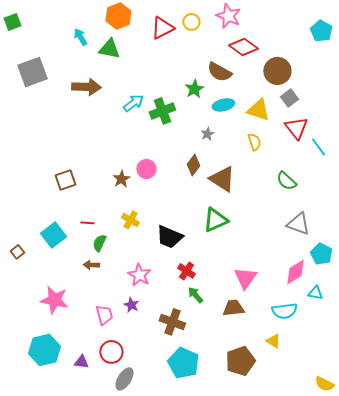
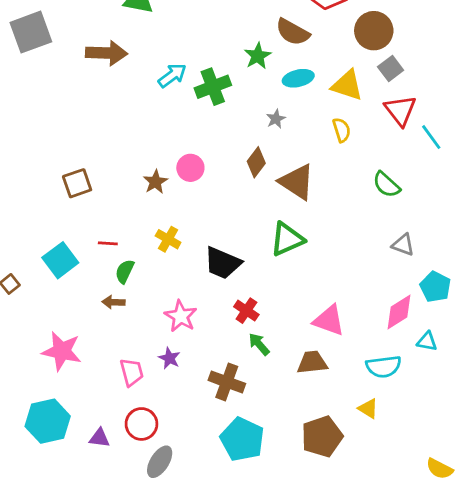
gray triangle: (298, 224) -> (403, 245), size x0.7
pink triangle: (245, 278) -> (329, 320), turned -45

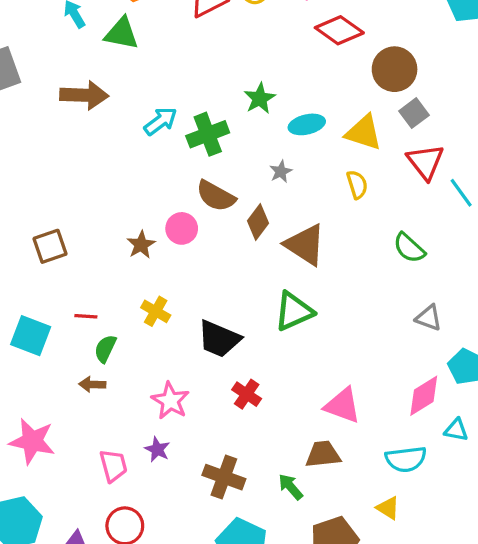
brown semicircle: (293, 32) -> (216, 196), moved
cyan square: (60, 260) -> (31, 336), turned -32
green arrow: (259, 344) -> (291, 487), moved

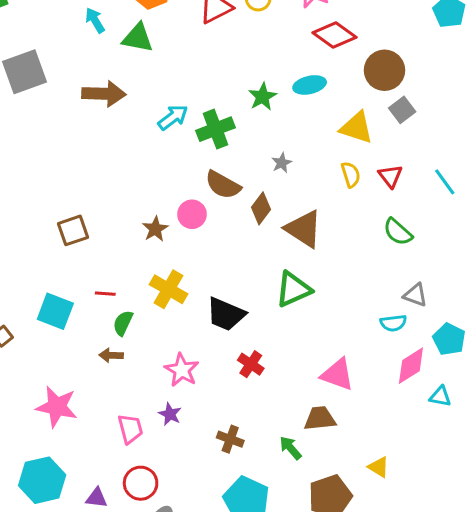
cyan ellipse: (307, 124) -> (310, 85), moved
red triangle: (425, 162) -> (390, 176), moved, size x0.7
yellow cross: (156, 311) -> (168, 289), size x1.4
cyan semicircle: (406, 459) -> (393, 323), moved, size x0.7
brown cross: (224, 477) -> (230, 439), size x0.7

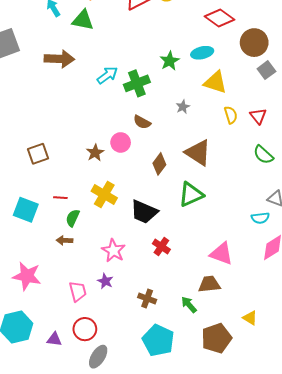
yellow triangle: (357, 128) -> (215, 82), moved
brown semicircle: (223, 185) -> (142, 122), size x0.7
brown diamond: (261, 208) -> (159, 164), moved

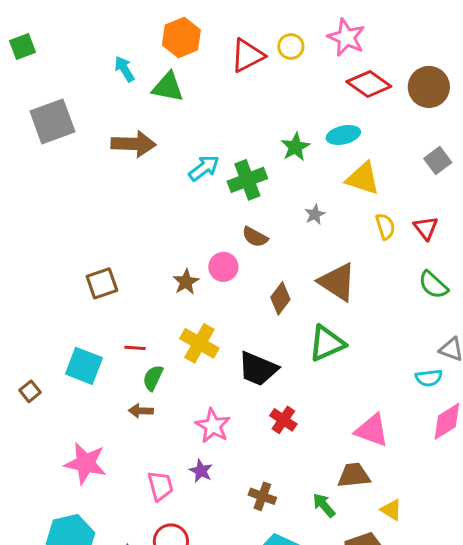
brown circle: (254, 43) -> (429, 87), moved
yellow triangle: (250, 318) -> (391, 510), moved

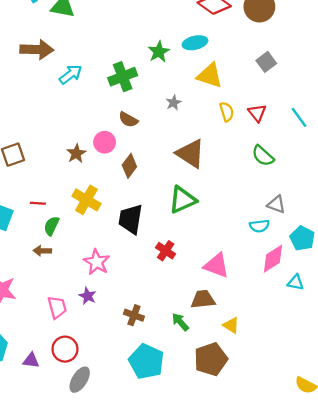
cyan arrow: (204, 168) -> (71, 74), moved
brown diamond: (280, 298) -> (129, 166), moved
black trapezoid: (258, 369) -> (131, 219), turned 76
red cross: (283, 420) -> (166, 251), moved

